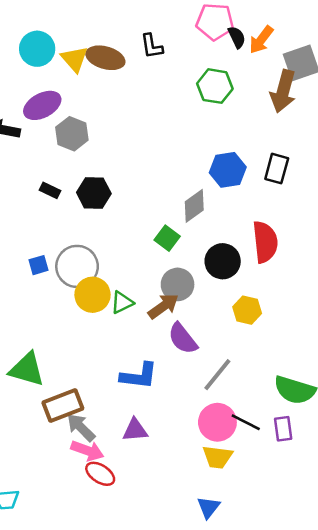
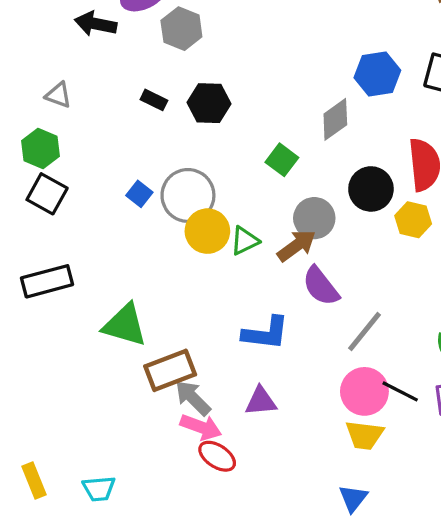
green square: (167, 238) -> (282, 160), moved
blue square: (38, 265) -> (139, 194), turned -36
yellow hexagon: (247, 310) -> (413, 220), moved

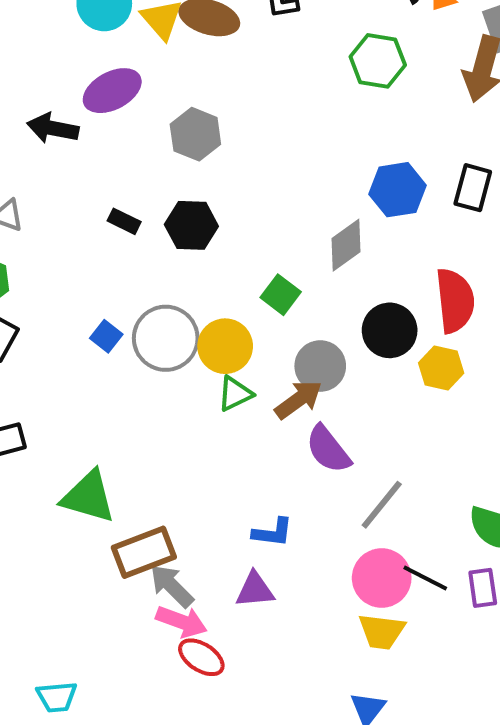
gray hexagon: (181, 29) -> (195, 134), moved
yellow circle: (207, 231) -> (225, 346), moved
blue L-shape: (266, 333) -> (273, 532), moved, size x0.7

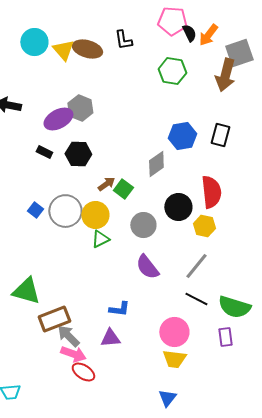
purple ellipse: (112, 91) -> (58, 119), moved
brown arrow: (298, 400) -> (106, 184), moved, size x0.7
gray line: (382, 505) -> (196, 266), moved
black line: (425, 578) -> (196, 299), moved

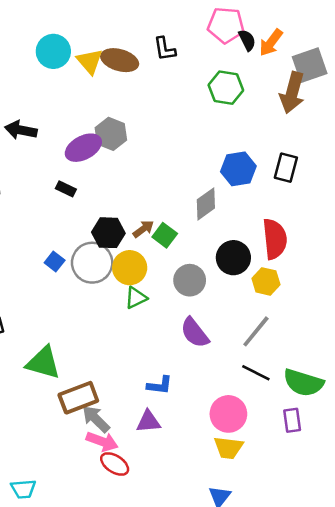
black hexagon: (78, 154) -> (108, 233), moved

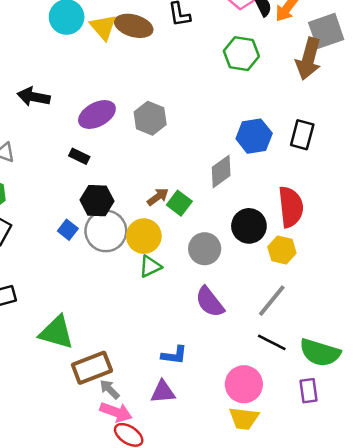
gray hexagon: (111, 134) -> (150, 118), moved
black hexagon: (108, 233) -> (97, 201), moved
gray arrow: (96, 419) -> (110, 389), size x0.7

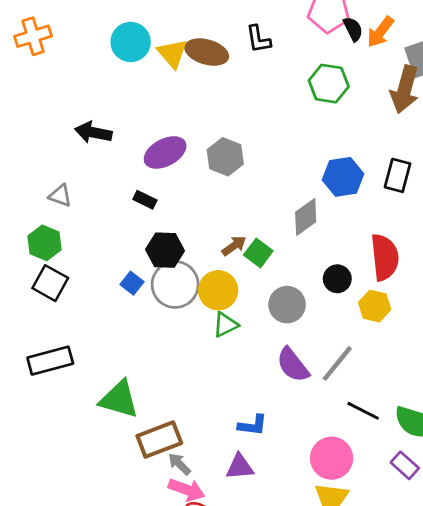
black circle: (249, 226) -> (337, 279), size x0.7
gray line: (272, 301) -> (337, 363), moved
purple rectangle: (308, 391) -> (405, 465), turned -40

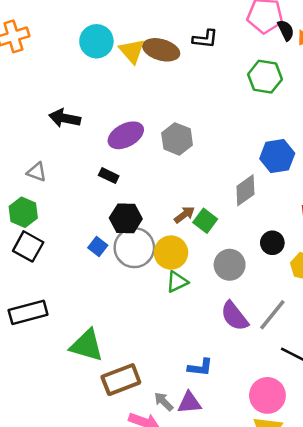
black L-shape: (258, 39) -> (205, 39), turned -75
gray arrow: (179, 464) -> (164, 402), moved

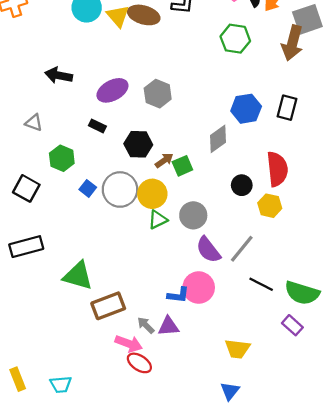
green hexagon: (23, 212) -> (62, 158), moved
black hexagon: (126, 218) -> (138, 144), moved
green square: (205, 221) -> (182, 166), turned 30
gray circle: (230, 265) -> (193, 215), moved
pink circle: (267, 395) -> (199, 288), moved

